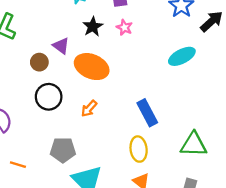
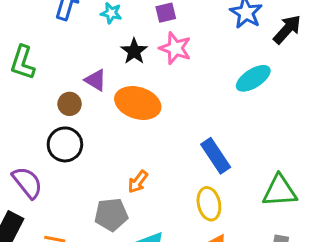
pink star: (124, 27) -> (175, 48), size x1.5
black circle: (49, 97) -> (65, 144), moved
orange arrow: (89, 109) -> (138, 182), moved

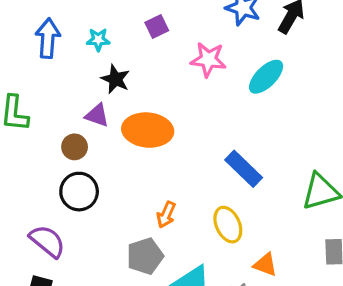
pink star: (175, 48) -> (208, 60), moved
black star: (134, 51) -> (115, 79), moved
yellow ellipse: (209, 204) -> (228, 225), moved

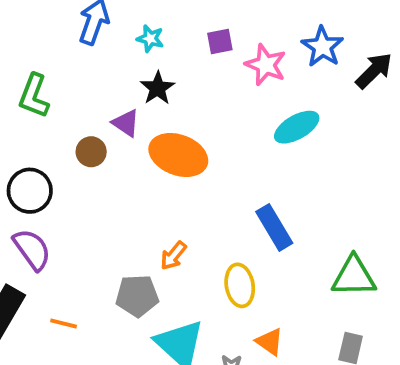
pink star: (208, 60) -> (266, 65), moved
cyan ellipse: (266, 77) -> (297, 127), moved
black circle: (79, 192) -> (30, 191), moved

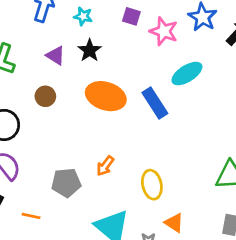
purple square: (220, 41) -> (131, 16), turned 30
purple triangle: (126, 123) -> (56, 56), moved
blue rectangle: (274, 227) -> (155, 103), moved
gray pentagon: (137, 296) -> (66, 183), moved

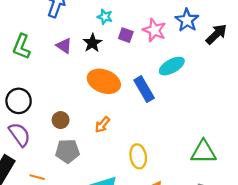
cyan star: (83, 16) -> (105, 17), moved
purple square: (131, 16) -> (126, 35), moved
brown circle: (45, 96) -> (61, 120), moved
orange arrow: (105, 166) -> (102, 125), moved

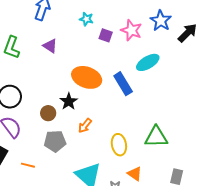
black star: (92, 43) -> (69, 101), moved
orange arrow: (102, 125) -> (85, 126), moved
green triangle: (204, 152) -> (156, 137), moved

